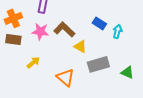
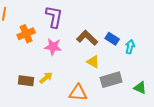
brown L-shape: (64, 29) -> (87, 38), moved
brown rectangle: (13, 39) -> (26, 81), moved
orange triangle: (65, 77) -> (78, 93), turned -36

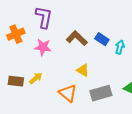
yellow triangle: (93, 62) -> (83, 70), moved
gray rectangle: (111, 80) -> (101, 93), moved
orange triangle: (78, 93) -> (68, 93), turned 36

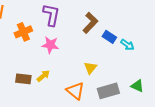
brown L-shape: (77, 38) -> (90, 23), moved, turned 90
cyan arrow: (120, 47) -> (127, 45), turned 112
yellow triangle: (83, 70) -> (90, 68), turned 40

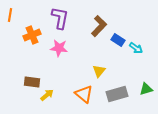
yellow arrow: (43, 76) -> (47, 95), moved
green triangle: (137, 86) -> (146, 89), turned -40

